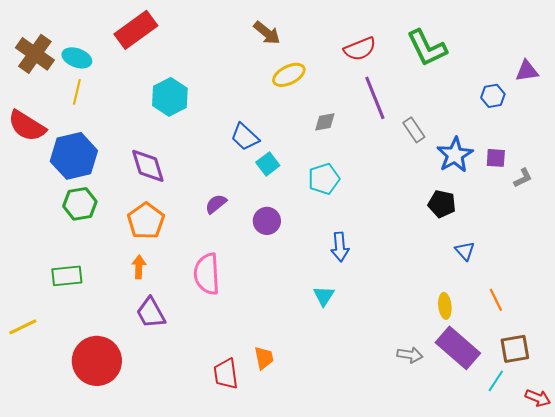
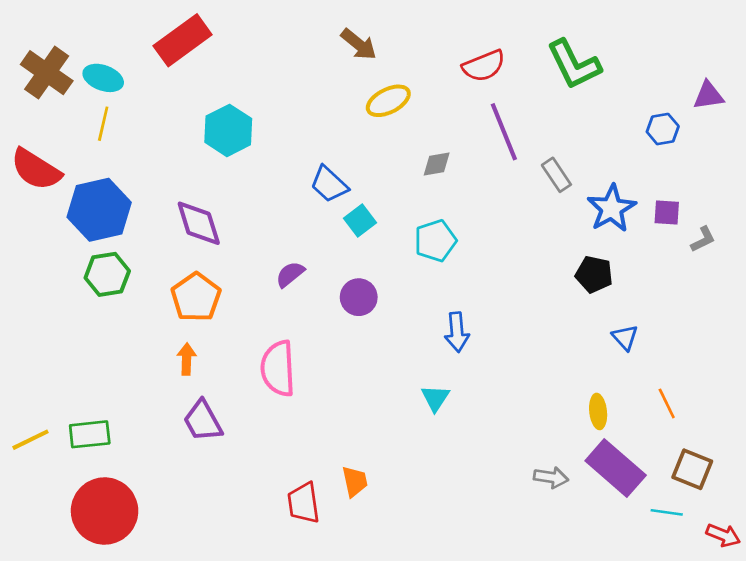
green rectangle: (67, 276) -> (90, 434), moved
brown square: (515, 349) -> (692, 469), turned 32
red circle: (97, 361) -> (105, 511), moved
cyan line: (496, 381) -> (667, 512), turned 65

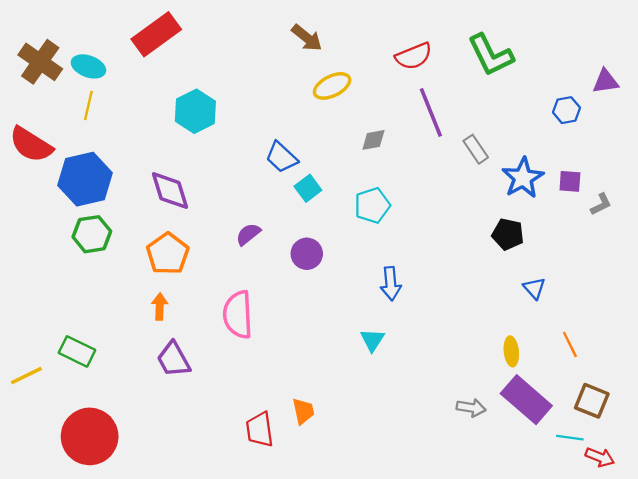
green rectangle: (90, 434) -> (77, 351), moved, turned 32
red arrow: (723, 535) -> (600, 457), moved

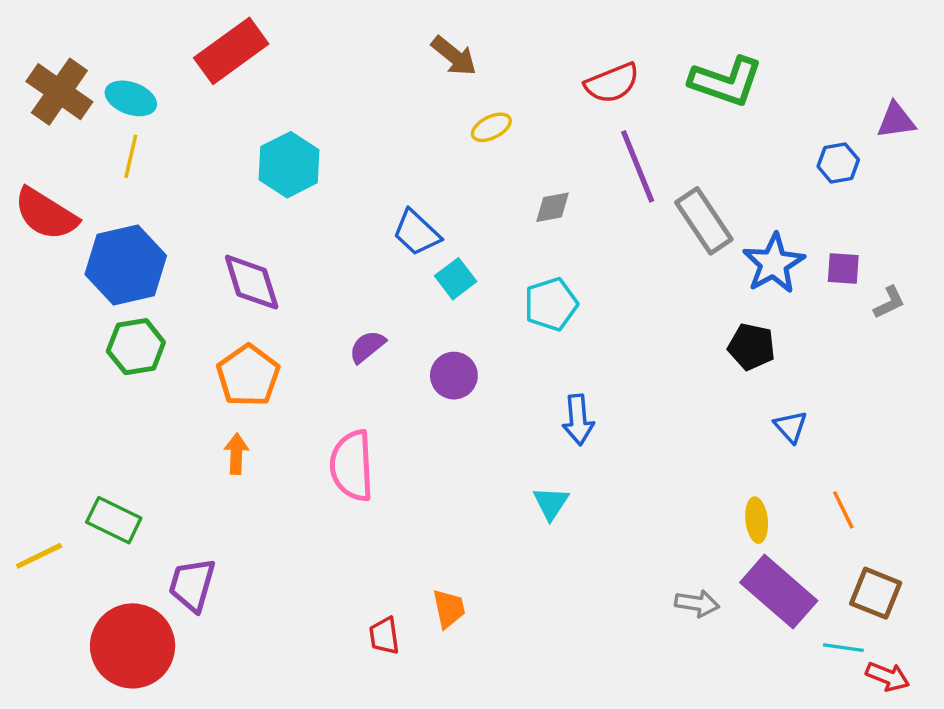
green L-shape: (491, 55) -> (726, 81), turned -45
yellow ellipse: (332, 86) -> (491, 127), size x0.7
gray rectangle: (476, 149) -> (704, 221), size x1.5
purple trapezoid: (173, 359) -> (192, 585), moved, turned 45
red trapezoid: (260, 430) -> (384, 636), size x0.7

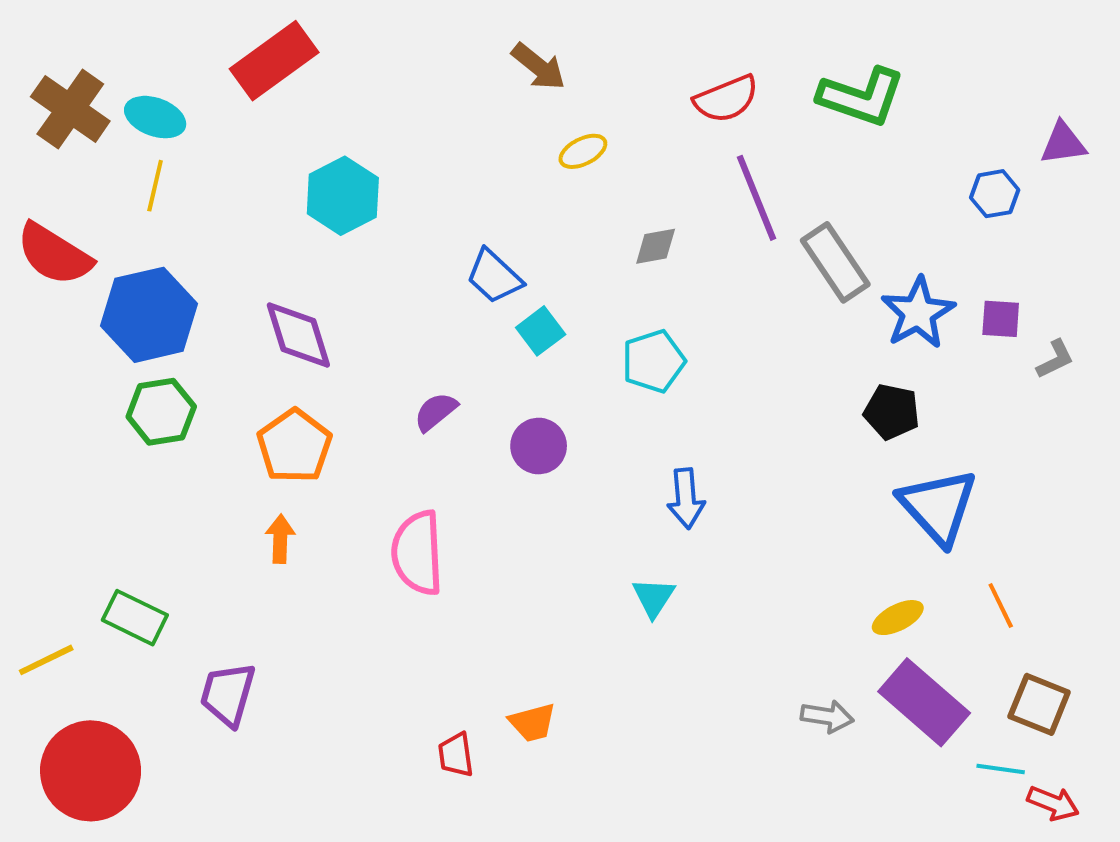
blue triangle: (791, 427) -> (938, 507), size x2.0
yellow ellipse: (757, 520) -> (898, 618), turned 69
orange trapezoid: (449, 609) -> (532, 722), turned 87
red circle: (133, 646) -> (91, 771), moved

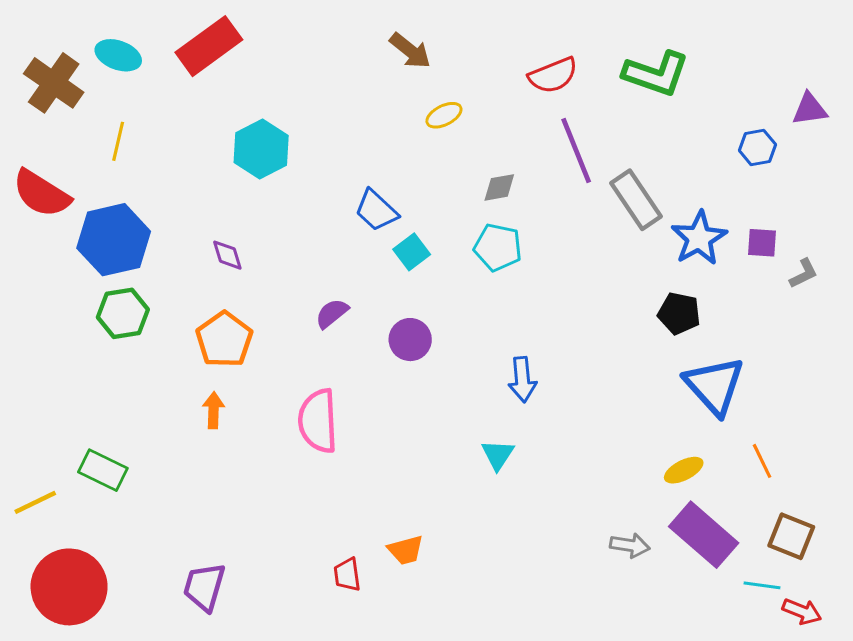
cyan ellipse: (155, 117) -> (118, 55), moved
purple diamond: (298, 335) -> (227, 255), size x0.6
cyan pentagon: (654, 361) -> (498, 247), moved, turned 30
purple trapezoid: (228, 694) -> (204, 587), moved

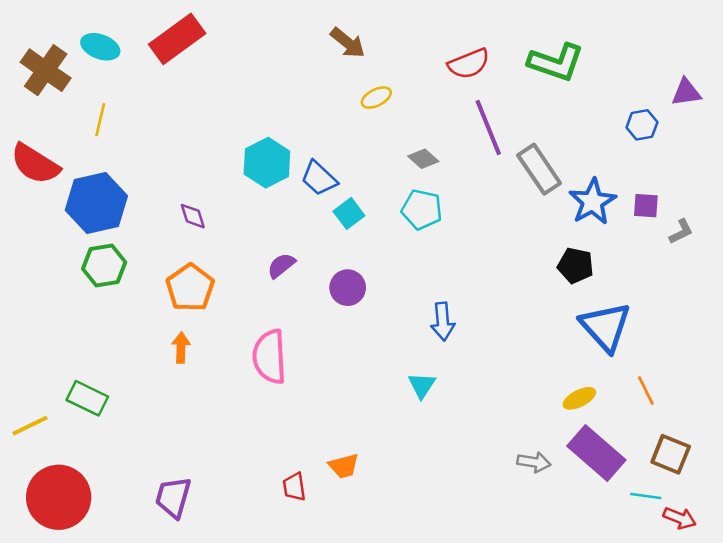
cyan hexagon: (261, 149) -> (267, 163), moved
gray diamond: (499, 187) -> (423, 159), turned 52

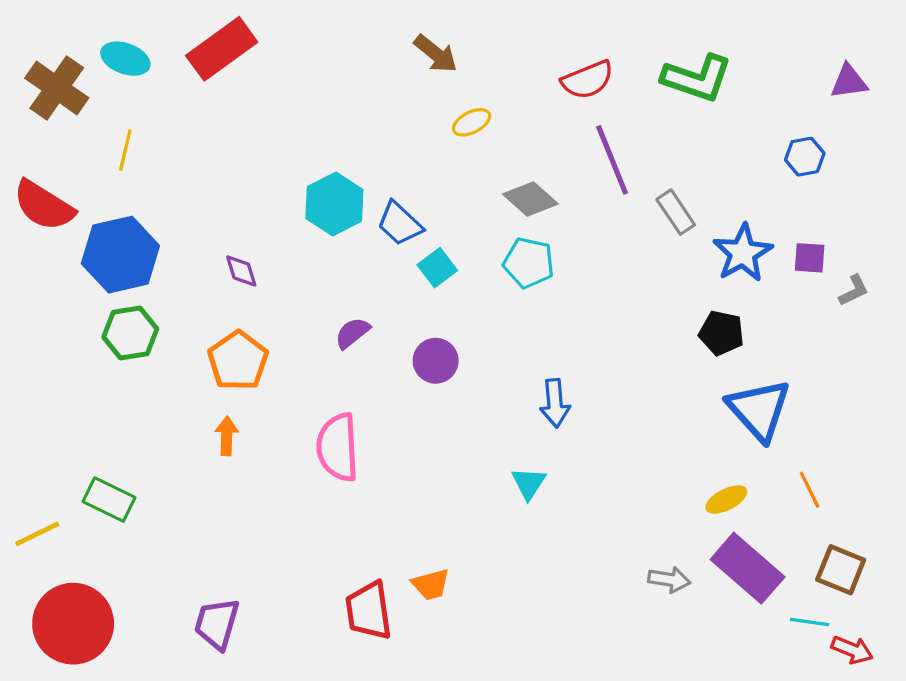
purple triangle: (686, 92) -> (849, 81), moved
gray diamond: (423, 159) -> (530, 199), size x1.4
gray rectangle: (539, 169) -> (676, 212), size x0.7
red trapezoid: (294, 487) -> (369, 611), size x1.6

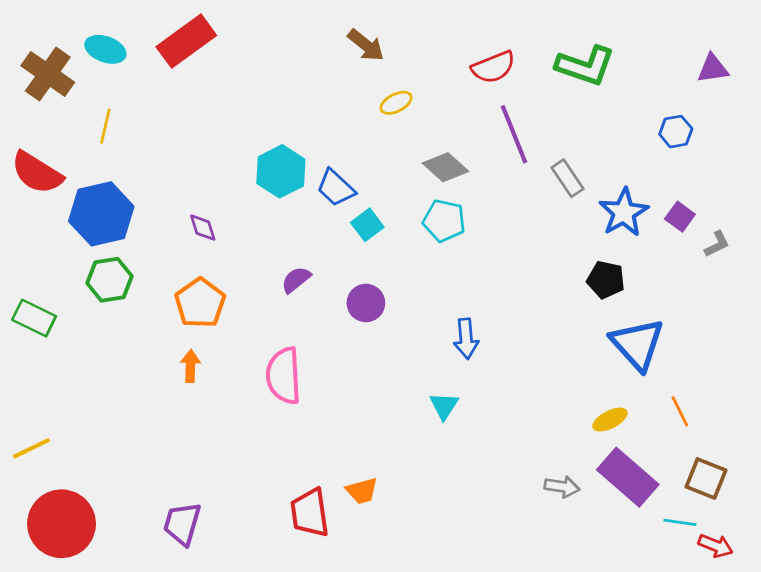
purple square: (810, 258) -> (680, 217), turned 32
green rectangle: (109, 500) -> (34, 318), moved

